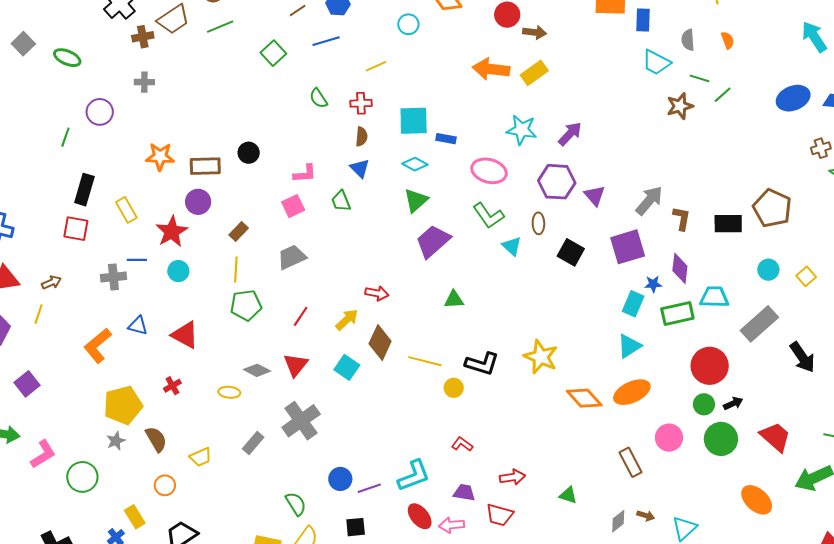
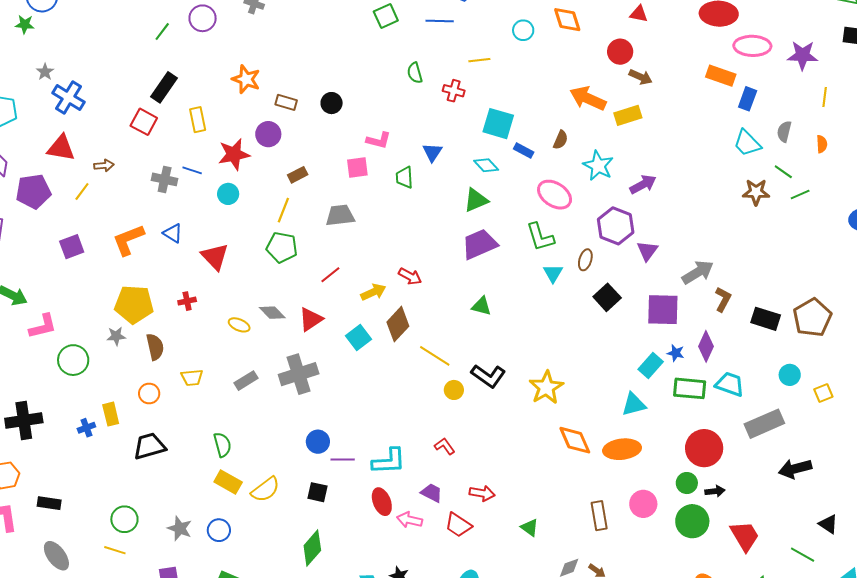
brown semicircle: (362, 137) -> (561, 140), moved
brown rectangle: (205, 166) -> (286, 102), size x0.7
black arrow: (802, 357) -> (795, 469), turned 92
purple square: (27, 384) -> (72, 247), moved
green semicircle: (296, 504) -> (222, 445), moved

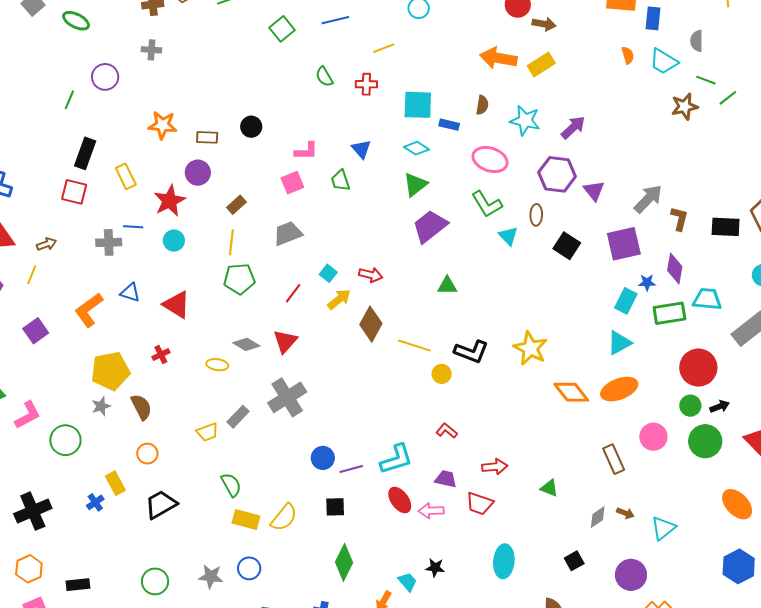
orange semicircle: (822, 144) -> (628, 55), moved
cyan square: (359, 337) -> (328, 273), moved, size x0.7
yellow trapezoid: (192, 378) -> (207, 432), moved

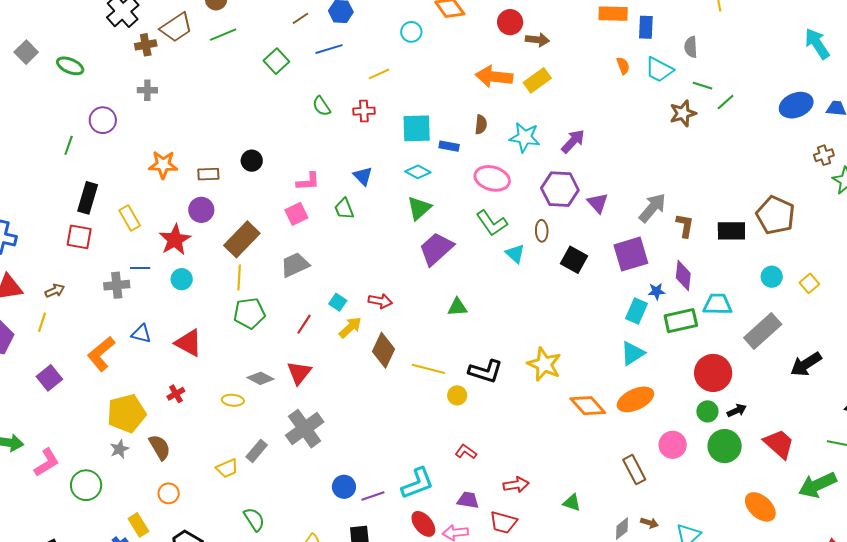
brown rectangle: (236, 205) -> (242, 239), size x1.8

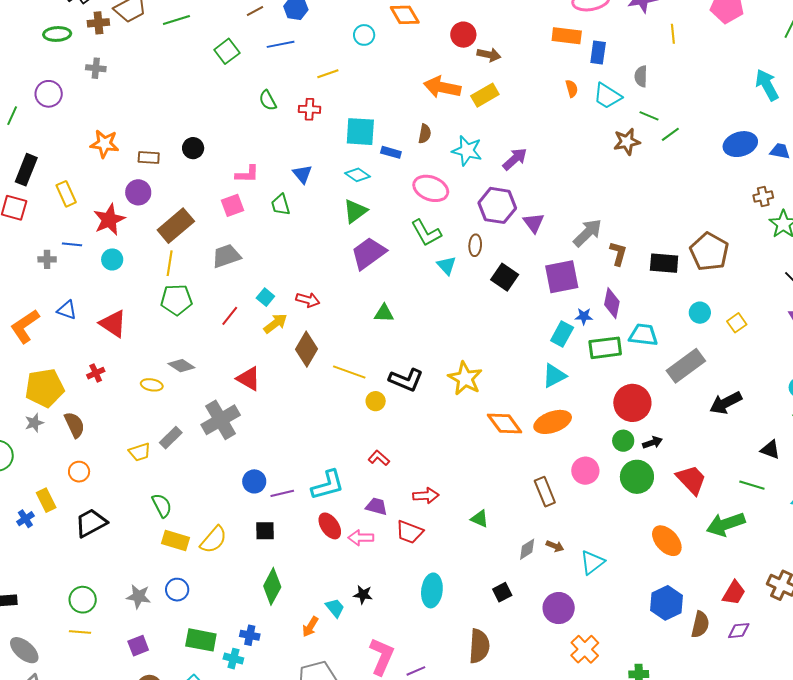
green ellipse: (70, 66) -> (57, 34), moved, turned -32
gray cross: (117, 285) -> (47, 259), size x0.7
red triangle: (299, 373) -> (249, 379), moved, turned -44

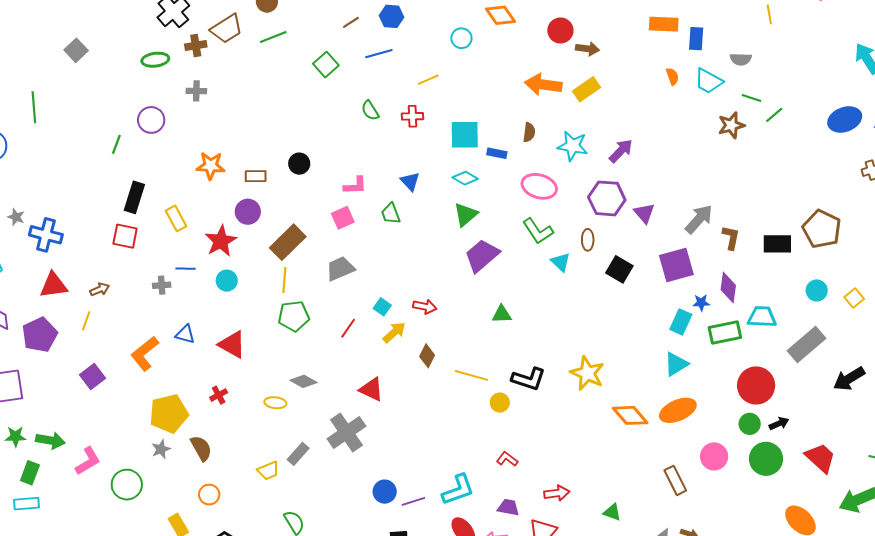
gray semicircle: (641, 76) -> (741, 59), turned -85
brown diamond: (306, 349) -> (427, 356), size x0.7

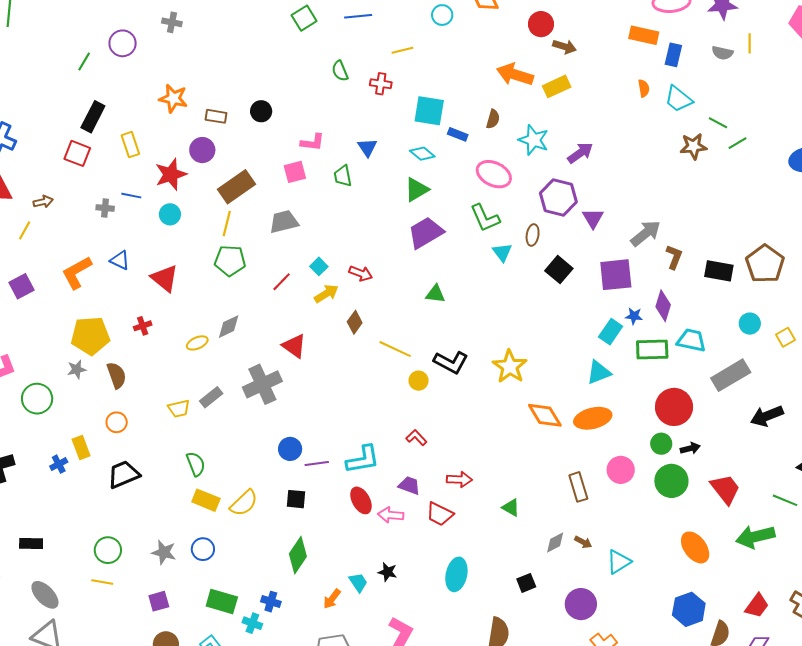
gray semicircle: (741, 59) -> (722, 53), moved
gray diamond: (303, 381) -> (229, 327), turned -64
yellow ellipse: (275, 403) -> (197, 343), turned -40

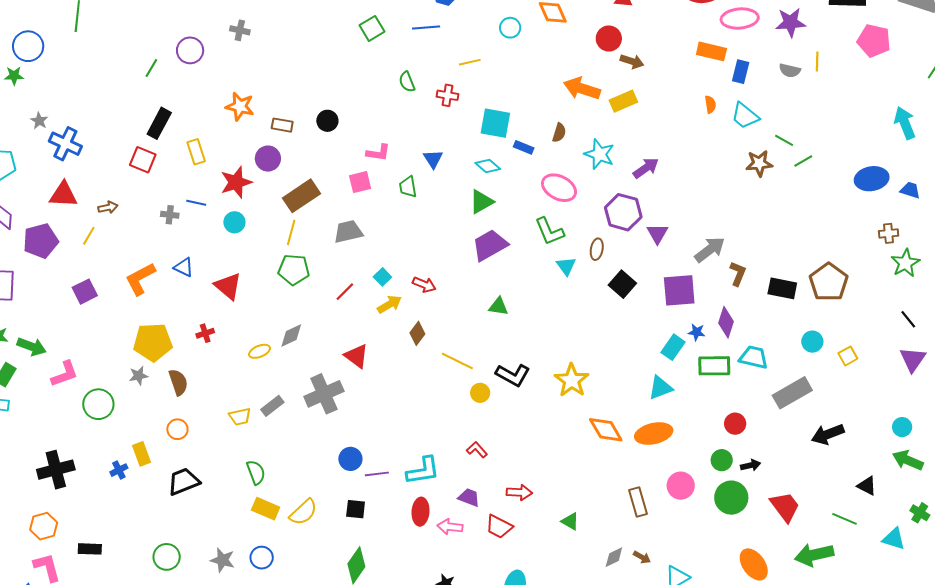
red circle: (674, 407) -> (735, 424), size x0.6
red ellipse: (361, 500) -> (421, 512), turned 32

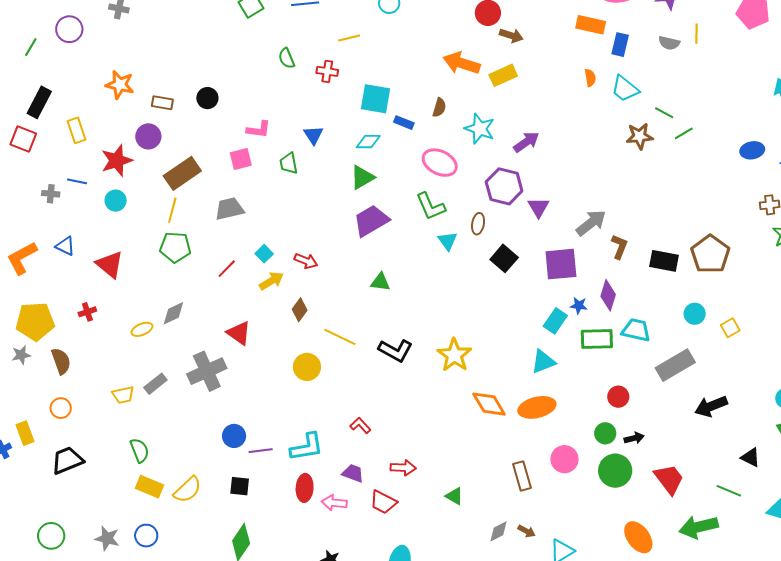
cyan diamond: (488, 166) -> (368, 142), turned -40
blue ellipse: (872, 179) -> (752, 150), size x0.7
yellow circle: (480, 393) -> (307, 367), moved, size x1.4

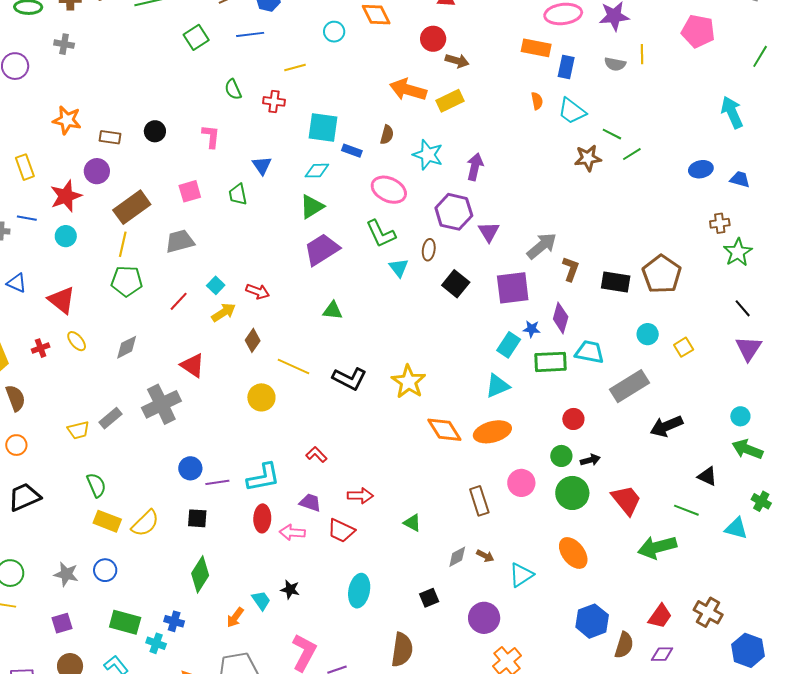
pink L-shape: (259, 130) -> (211, 136), moved, turned -90
purple arrow: (526, 142) -> (475, 167), turned -40
yellow ellipse: (142, 329) -> (77, 341), moved, turned 75
orange ellipse: (638, 537) -> (573, 553), moved

